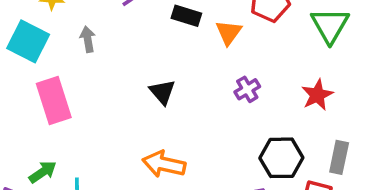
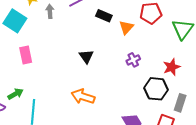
gray arrow: (88, 39) -> (50, 11), moved
pink rectangle: (54, 100) -> (26, 55), size x0.7
black hexagon: (281, 158) -> (156, 89), moved

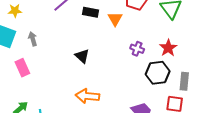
gray arrow: (50, 11) -> (33, 39), moved
purple cross: (133, 60) -> (137, 49), moved, turned -32

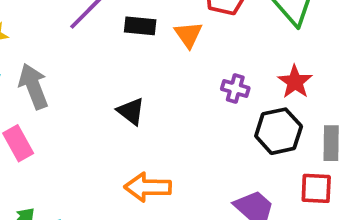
gray arrow: (33, 39) -> (33, 86), size x1.6

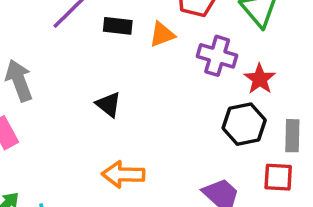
orange triangle: (188, 35) -> (162, 34), turned 44
purple cross: (235, 88) -> (217, 56), moved, size x1.5

